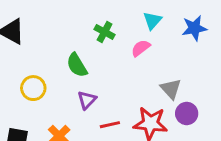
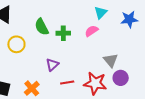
green cross: (105, 32) -> (63, 33), moved, turned -32
green semicircle: (77, 65) -> (42, 27), moved
yellow circle: (33, 88) -> (16, 44), moved

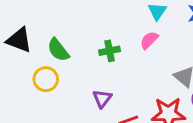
green semicircle: (42, 27) -> (58, 50), moved

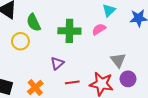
green cross: (110, 51) -> (69, 31), size x1.5

